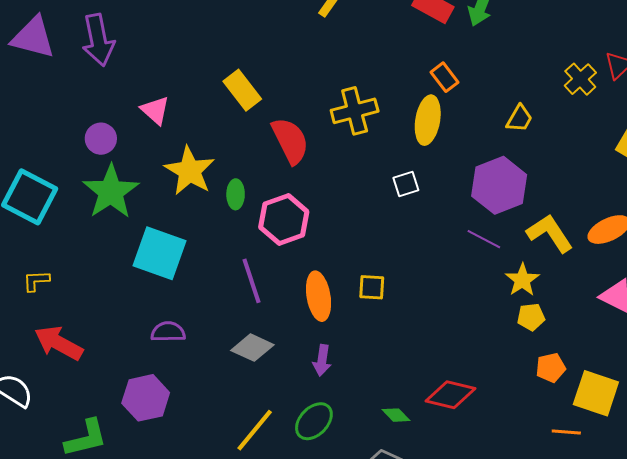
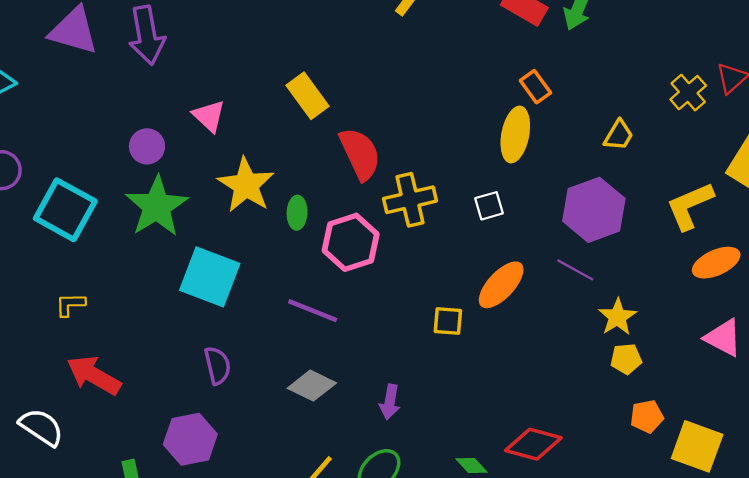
yellow cross: (355, 111) -> (410, 200), moved
yellow L-shape: (550, 233) -> (690, 206), moved, turned -81
purple line: (252, 281) -> (313, 311), turned -51
orange ellipse: (319, 296) -> (501, 285), moved, turned 51
purple semicircle: (168, 332) -> (217, 366), turned 76

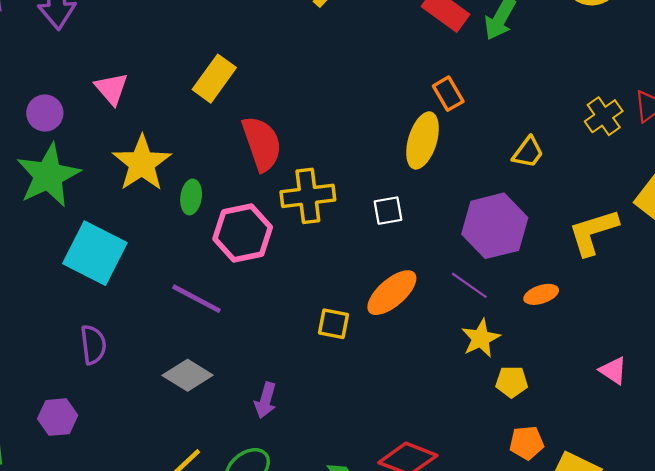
yellow rectangle: (307, 96) -> (214, 79), turned 66
orange ellipse: (716, 263) -> (541, 294), moved, size x0.7
yellow star: (617, 317) -> (481, 338), moved
pink triangle: (723, 338) -> (613, 371), size x0.7
purple hexagon: (190, 439) -> (58, 417), size x0.7

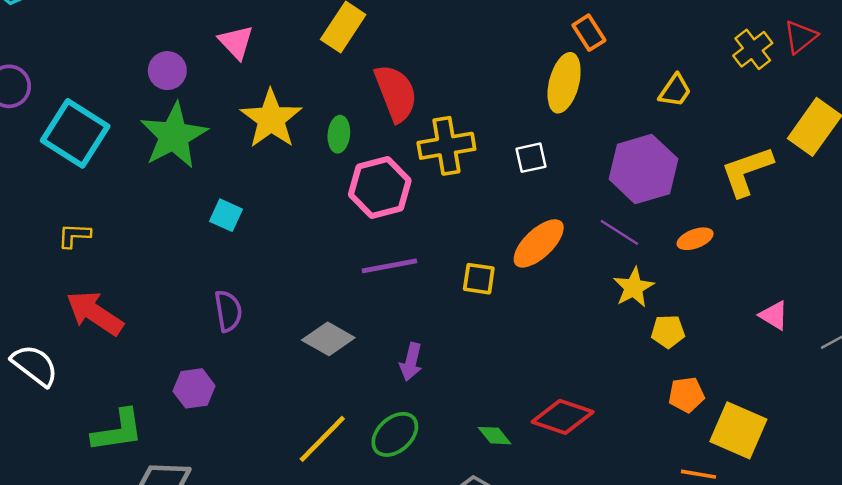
green ellipse: (191, 197) -> (339, 134), moved
cyan square: (95, 253) -> (226, 215), size x0.5
purple line: (196, 299) -> (389, 266), moved, turned -36

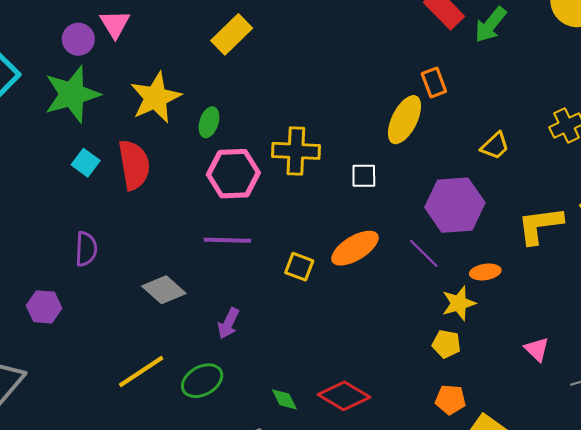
pink triangle: (236, 42) -> (115, 24), moved
red semicircle: (396, 93) -> (134, 165), moved
cyan square: (226, 215) -> (86, 163), moved
yellow star: (634, 287) -> (459, 303), moved

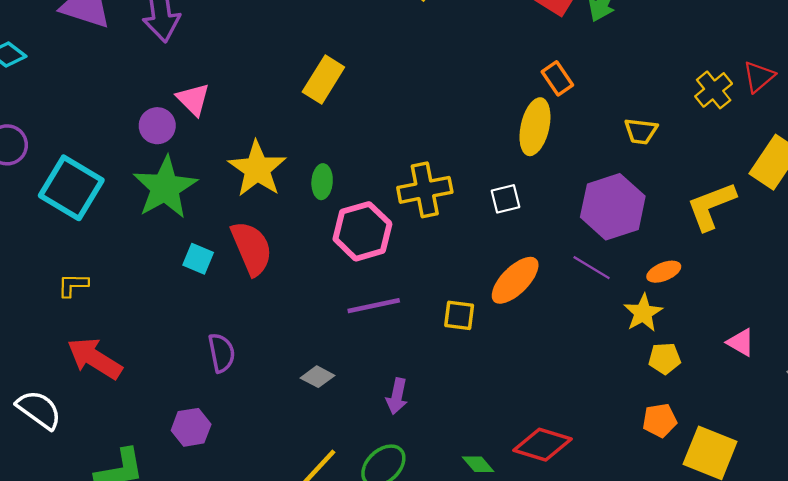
yellow trapezoid: (495, 146) -> (641, 131), turned 64
gray diamond: (164, 290) -> (317, 377), size x0.7
yellow pentagon: (446, 344) -> (665, 358), moved

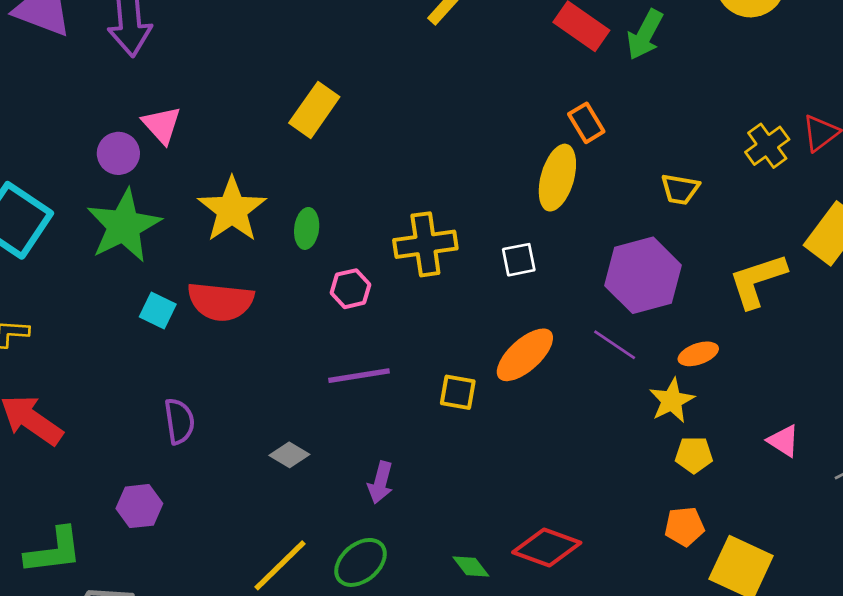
pink hexagon: (362, 231) -> (350, 289), size x0.6
red semicircle: (252, 248) -> (221, 301), turned 116

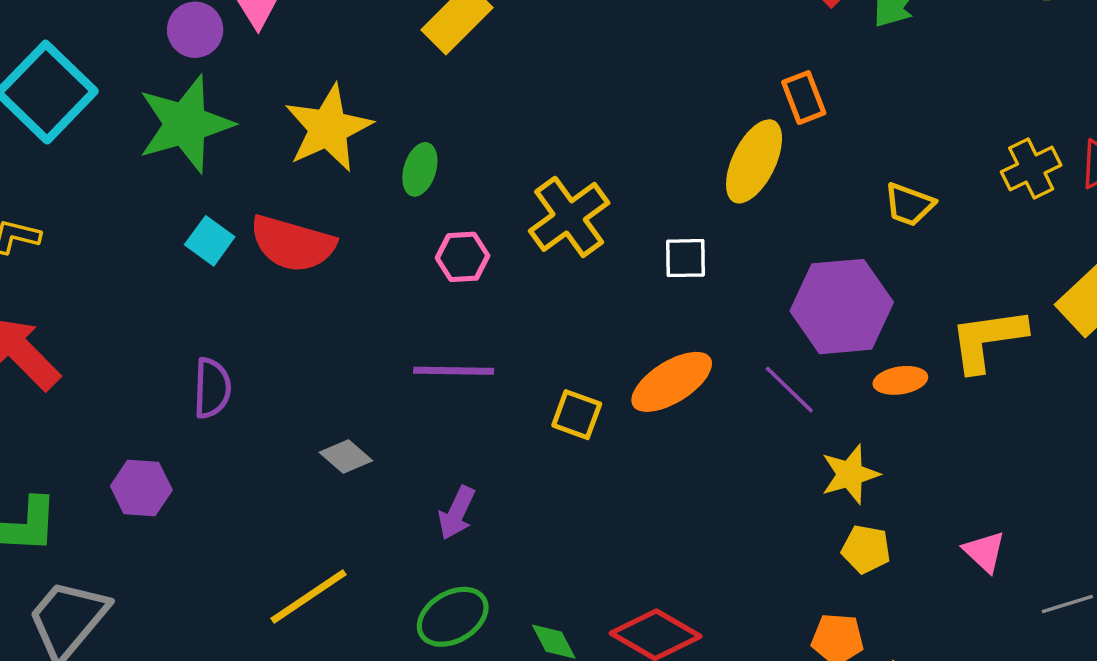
yellow cross: (425, 244) -> (569, 217), turned -38
orange ellipse: (698, 354) -> (900, 380), moved
green ellipse: (361, 562) -> (453, 617), moved

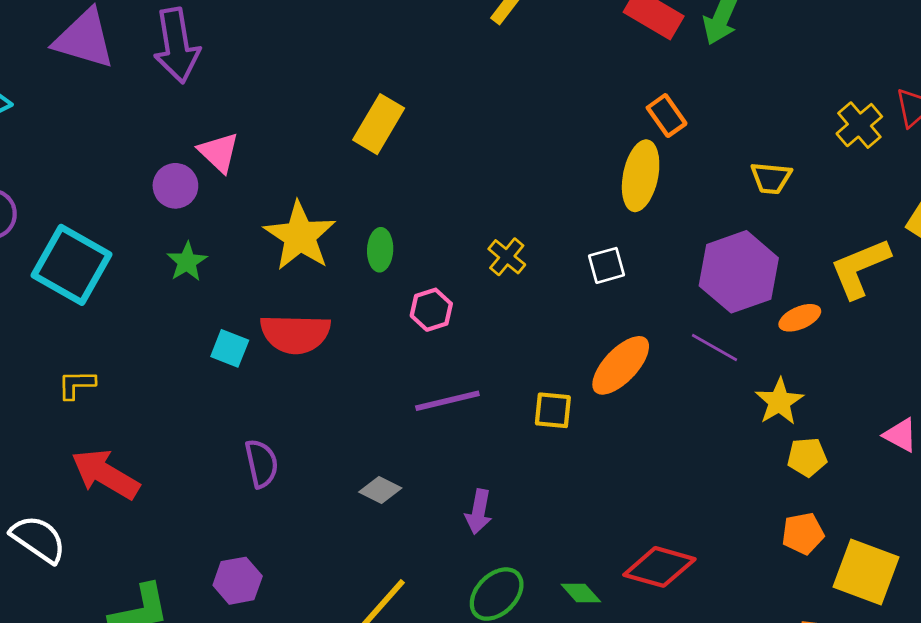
green star: (185, 124) -> (187, 262), size x0.5
yellow cross: (569, 217) -> (507, 257), size x0.6
purple hexagon: (141, 488) -> (238, 581), moved

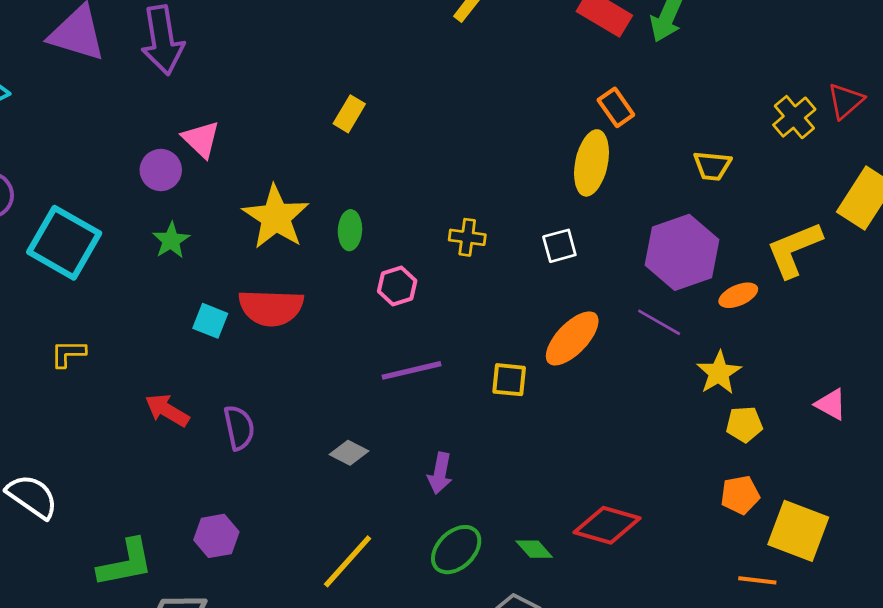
yellow rectangle: (379, 124) -> (349, 114), size x0.7
yellow cross: (507, 257) -> (467, 237), turned -32
red arrow: (105, 474) -> (167, 410), moved, size x0.7

